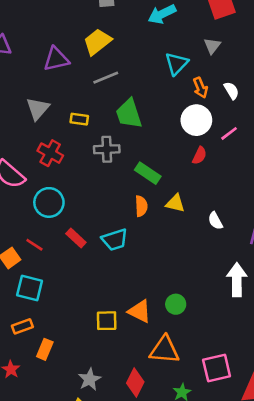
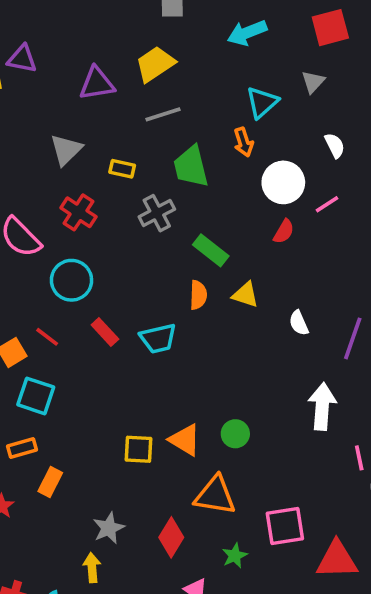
orange arrow: (200, 88) -> (244, 142), moved
gray cross: (107, 149) -> (157, 213), turned -30

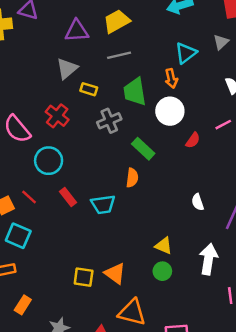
gray triangle: (66, 150) -> (67, 69), moved
white circle: (283, 182) -> (170, 111), moved
yellow triangle: (245, 295) -> (164, 246), moved
green circle: (235, 434) -> (162, 271), moved
orange rectangle: (50, 482) -> (23, 305), moved

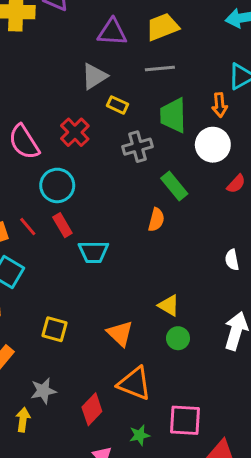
red rectangle: (68, 197) -> (62, 225), moved
cyan trapezoid: (103, 204) -> (93, 252), moved
yellow triangle: (164, 246) -> (169, 305), moved
yellow square: (84, 277) -> (55, 329), moved

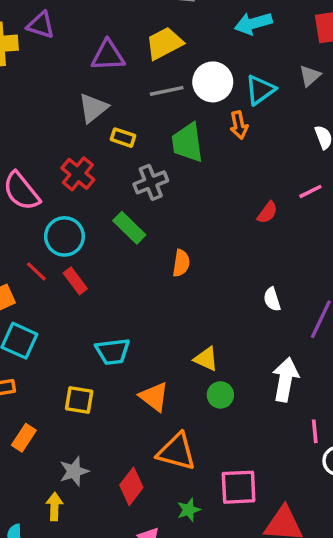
white circle: (213, 145) -> (213, 82), moved
green rectangle: (174, 186) -> (129, 228), moved
red line: (28, 227) -> (36, 271), moved
cyan trapezoid: (93, 252) -> (113, 352), moved

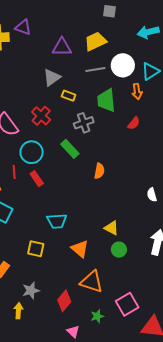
red semicircle: (267, 212) -> (134, 123), moved
red line: (36, 271) -> (14, 172), turned 40
pink square: (239, 487) -> (127, 304), turned -30

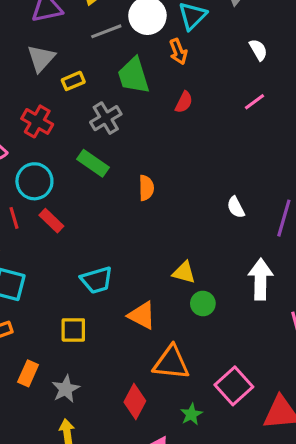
yellow rectangle: (69, 96) -> (73, 81), turned -32
gray star: (31, 290) -> (66, 389), moved

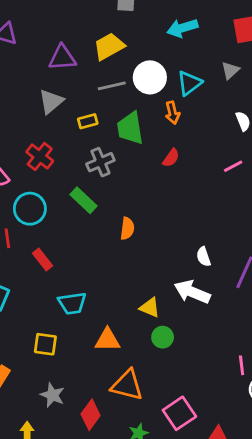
yellow rectangle: (73, 81) -> (88, 121), moved
red rectangle: (51, 221) -> (43, 260), moved
white arrow: (260, 279) -> (192, 292), moved, turned -76
orange triangle: (142, 315) -> (107, 340), turned -36
gray star: (66, 389) -> (52, 395), moved, turned -30

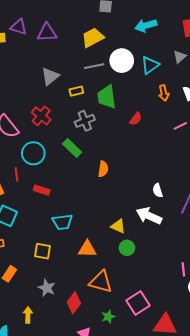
purple triangle: (62, 58) -> (47, 33), moved
orange arrow: (172, 113) -> (164, 93), moved
red rectangle: (43, 260) -> (42, 190), turned -35

